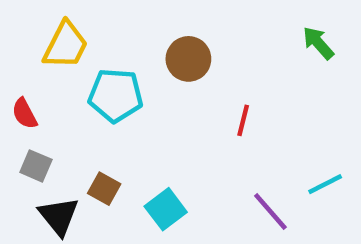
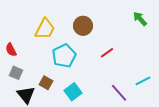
yellow trapezoid: (66, 45) -> (45, 29), moved
cyan pentagon: (116, 95) -> (64, 56), moved, turned -30
red line: (243, 120) -> (107, 53), turned 40

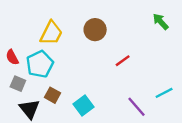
cyan pentagon: (64, 56) -> (40, 64), moved

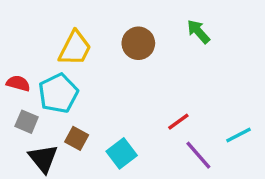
green arrow: (161, 22) -> (198, 32), moved
red semicircle: (12, 57) -> (18, 83), turned 133
red line: (123, 61) -> (178, 122), moved

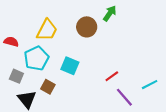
green arrow: (198, 32) -> (110, 13), moved, turned 77
red semicircle: (18, 83) -> (11, 42), moved
cyan square: (122, 153) -> (70, 66), moved, turned -30

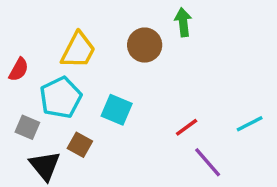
green arrow: (110, 13) -> (183, 22), turned -42
red semicircle: (11, 42) -> (19, 70), turned 104
cyan line: (150, 85) -> (250, 124), moved

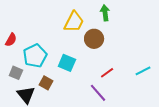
brown circle: (145, 45) -> (94, 39), moved
yellow trapezoid: (78, 50) -> (74, 22), moved
purple line: (208, 162) -> (98, 93), moved

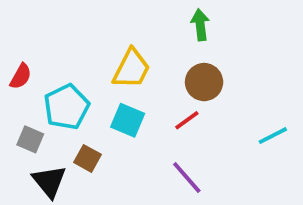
yellow trapezoid: (74, 22) -> (131, 69), moved
brown circle: (94, 39) -> (204, 82), moved
red line: (107, 73) -> (187, 120), moved

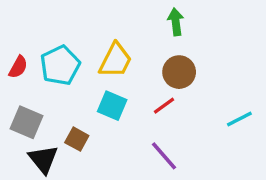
cyan pentagon: (67, 107) -> (60, 65), moved
gray square: (30, 139) -> (27, 122), size x1.4

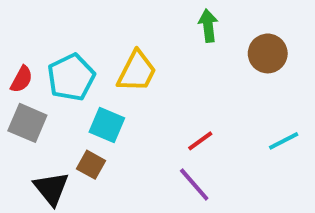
brown circle: (179, 72) -> (268, 53), moved
cyan square: (112, 106) -> (107, 125), moved
red line: (164, 106) -> (200, 141), moved
gray square: (27, 122) -> (27, 123), moved

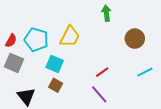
brown circle: (268, 53) -> (135, 39), moved
cyan pentagon: (71, 77) -> (36, 40), turned -30
brown square: (91, 165) -> (56, 85), moved

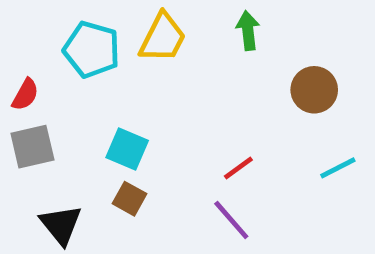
yellow trapezoid: (70, 37) -> (163, 38), moved
cyan pentagon: (36, 40) -> (92, 50), moved
gray square: (14, 63) -> (32, 147), turned -36

